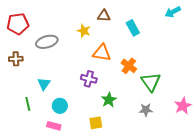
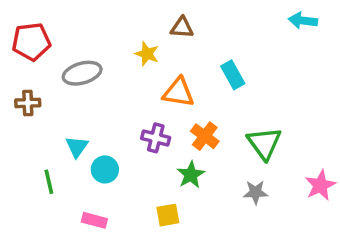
cyan arrow: (173, 12) -> (303, 21), turned 35
cyan rectangle: (133, 28) -> (233, 75), moved
orange cross: (129, 66) -> (205, 136), moved
cyan circle: (60, 106) -> (105, 169), moved

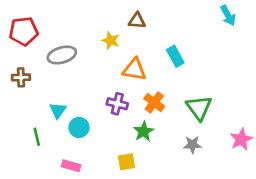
cyan arrow: (303, 21) -> (228, 15), turned -126

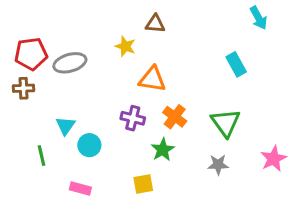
red pentagon: (24, 31) -> (31, 54), moved
cyan rectangle: (175, 56) -> (236, 64), moved

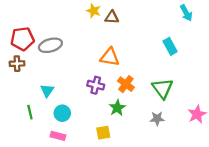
yellow star: (125, 46) -> (94, 11), moved
cyan circle: (89, 145) -> (62, 113), moved

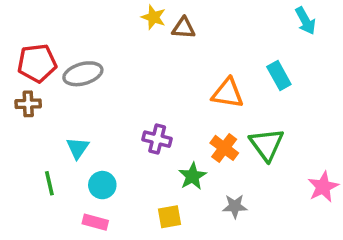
orange triangle: (110, 57) -> (228, 93), moved
orange cross: (126, 84) -> (224, 148), moved
gray star: (157, 119) -> (235, 206), moved

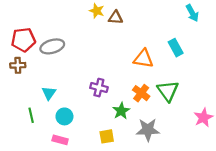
gray star: (235, 206) -> (148, 130), size x1.5

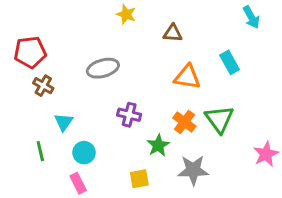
brown triangle: (116, 18) -> (173, 33), moved
gray ellipse: (52, 46) -> (103, 68), moved
brown cross: (18, 65) -> (43, 86), moved, turned 32
pink rectangle: (60, 140) -> (78, 183), turned 48

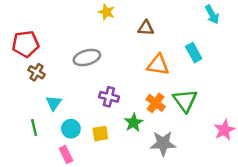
yellow square: (139, 179) -> (100, 134), moved

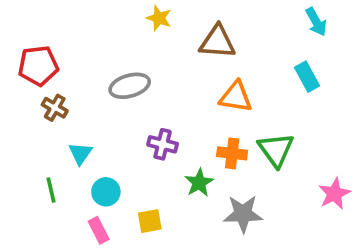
brown triangle: (146, 28) -> (217, 42), size x1.5
cyan rectangle: (194, 53) -> (307, 77), moved
orange cross: (156, 103) -> (232, 153), turned -30
yellow square: (100, 134) -> (150, 221), moved

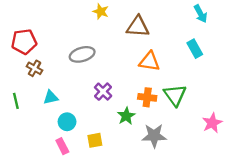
purple cross: (163, 144) -> (103, 92), turned 30
cyan triangle: (80, 153) -> (51, 97), turned 42
green line: (51, 190) -> (16, 101), moved

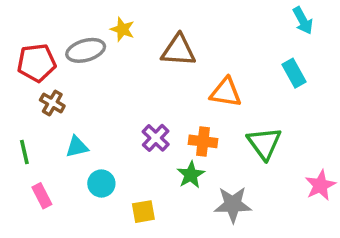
yellow star: (101, 11) -> (122, 29), moved
brown triangle: (138, 27) -> (178, 50), moved
gray ellipse: (82, 54) -> (86, 50), moved
orange cross: (147, 97) -> (203, 141), moved
pink rectangle: (62, 146) -> (42, 196), moved

